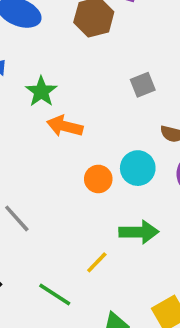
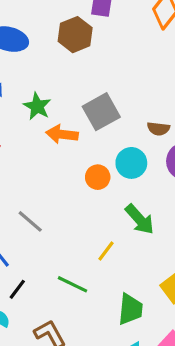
gray square: (143, 85) -> (101, 112), moved, size x1.6
green arrow: (139, 232) -> (140, 219), turned 56

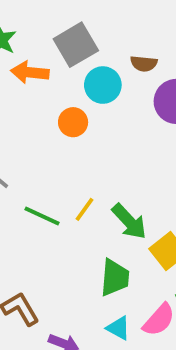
cyan circle: (131, 163) -> (103, 85), moved
green arrow: (140, 219) -> (129, 221), moved
green line: (72, 284) -> (42, 216), moved

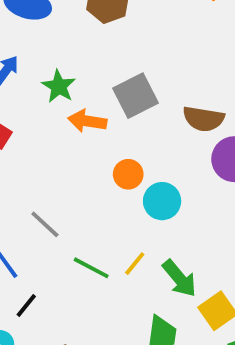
brown semicircle: (144, 64) -> (204, 119), size x1.5
cyan circle: (103, 85) -> (162, 201), moved

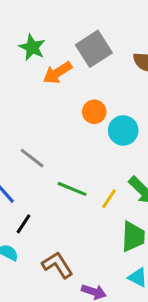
orange arrow: (87, 121) -> (58, 73), turned -36
yellow line: (135, 264) -> (109, 199), moved

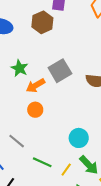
orange circle: (94, 112) -> (35, 110), moved
cyan circle: (123, 130) -> (79, 138), moved

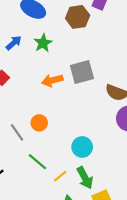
green star: (19, 68) -> (43, 43), moved
orange circle: (35, 110) -> (39, 123), moved

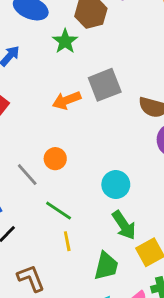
green star: (43, 43) -> (65, 41), moved
yellow line: (60, 176) -> (67, 241), moved, turned -56

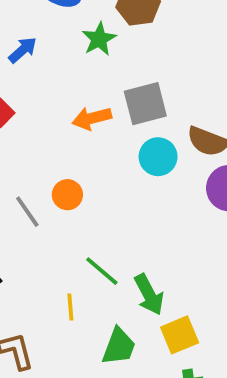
cyan circle: (116, 185) -> (158, 157), moved
green line: (59, 211) -> (102, 271), moved

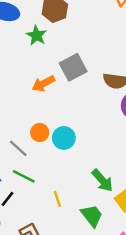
cyan circle: (158, 157) -> (64, 138), moved
green line: (102, 271) -> (24, 176), moved
green trapezoid: (119, 346) -> (92, 216), turned -45

